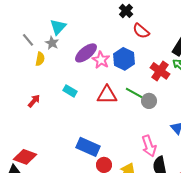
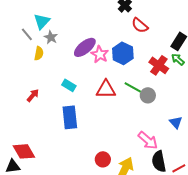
cyan triangle: (58, 27) -> (42, 21), moved
pink arrow: (149, 146) -> (148, 140), turned -30
blue rectangle: (88, 147) -> (70, 117), moved, turned 60
red diamond: (25, 157) -> (24, 151), turned 40

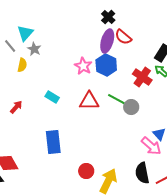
purple ellipse: (85, 47) -> (107, 41), moved, turned -35
blue rectangle: (70, 117) -> (53, 142), moved
pink arrow: (148, 140) -> (151, 146), moved

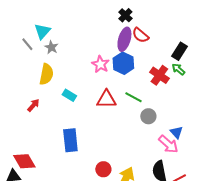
yellow semicircle: (22, 65) -> (46, 74), moved, size x1.5
gray circle: (131, 107) -> (148, 116), moved

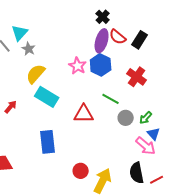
black rectangle: (179, 51) -> (140, 40), moved
green arrow: (178, 69) -> (146, 118), moved, turned -88
yellow semicircle: (46, 74) -> (36, 74), moved, turned -150
cyan rectangle: (69, 95) -> (47, 97), size x1.6
red triangle: (106, 99) -> (84, 114), moved

